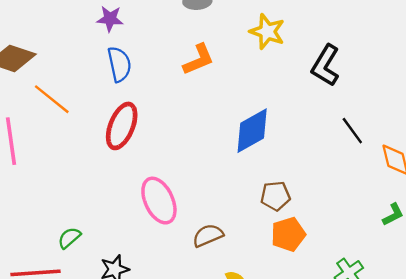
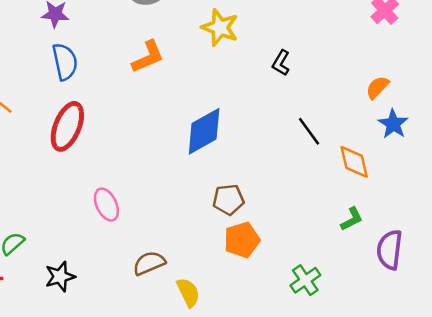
black L-shape: (326, 65) -> (281, 63), size x0.6
pink ellipse: (159, 201) -> (106, 205), size x0.7
brown semicircle: (208, 235) -> (149, 263), moved

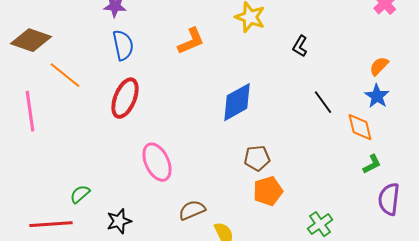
blue star: (393, 124) -> (377, 96), moved
pink ellipse: (106, 205) -> (157, 162), size x1.4
green L-shape: (352, 219) -> (372, 164), moved

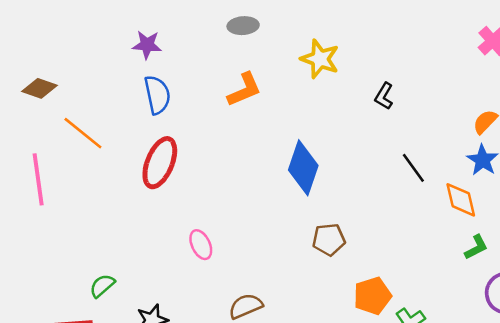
brown diamond: (31, 40) -> (39, 88), size x0.7
blue diamond: (237, 102) -> (303, 168), turned -42
pink ellipse: (157, 162) -> (201, 245), size x0.6
orange pentagon: (268, 191) -> (372, 296), moved

